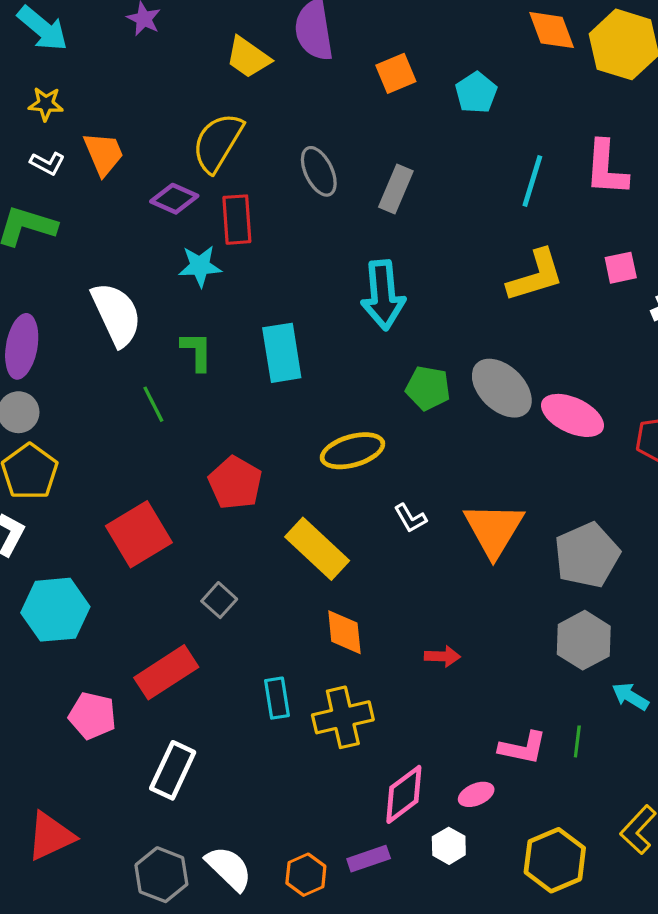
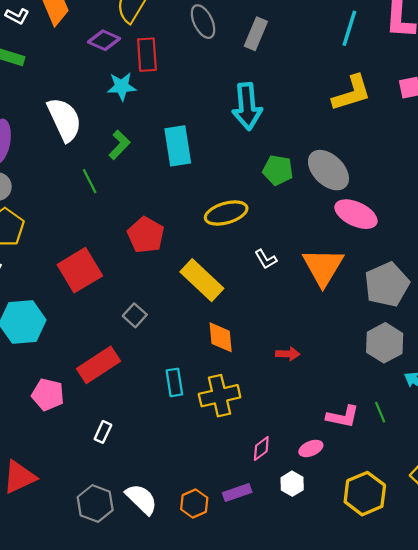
green L-shape: (197, 351) -> (119, 145), turned 44
pink ellipse: (572, 415) -> (356, 214), moved
green line: (577, 741) -> (380, 412), turned -30
white rectangle: (173, 770) -> (103, 432), size x0.6
pink diamond: (404, 794) -> (261, 448), size x0.6

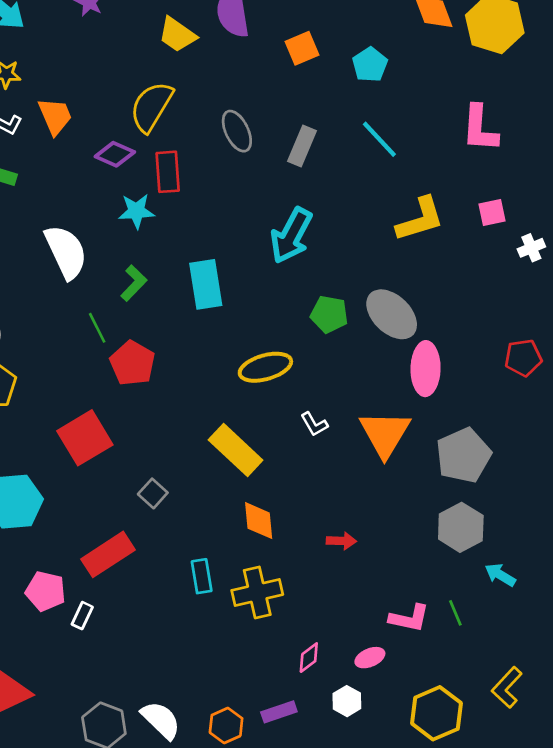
cyan line: (349, 28) -> (379, 139), moved, turned -60
cyan arrow: (247, 106) -> (291, 236), turned 33
pink ellipse: (356, 214) -> (426, 369), turned 66
red pentagon: (146, 235) -> (132, 363), moved
white rectangle: (103, 432) -> (82, 616), moved

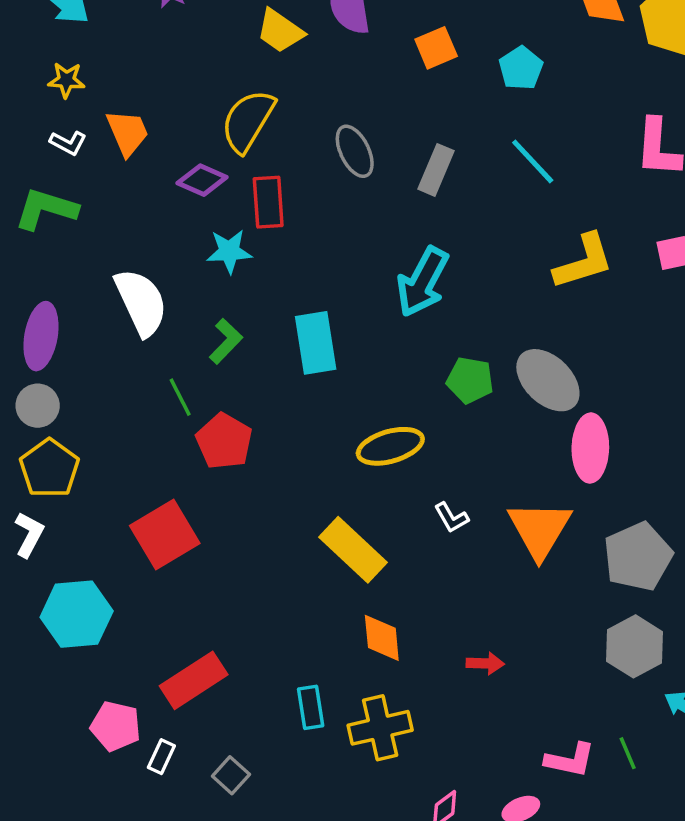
gray square: (153, 493) -> (231, 775), moved

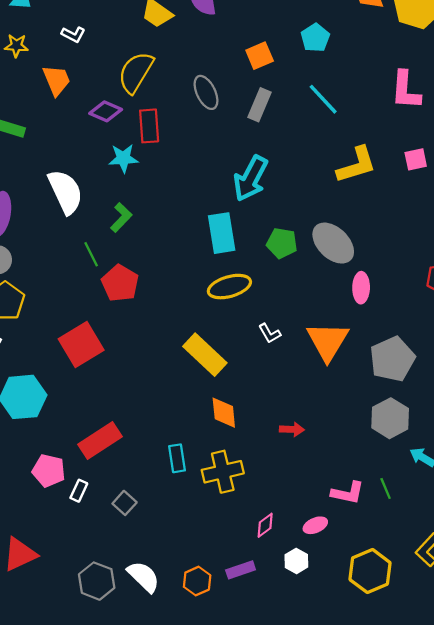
orange square: (436, 48) -> (260, 56), moved
white L-shape: (68, 143) -> (73, 34), moved
cyan rectangle: (316, 343) -> (222, 233), moved
pink ellipse: (590, 448) -> (361, 288), size x0.7

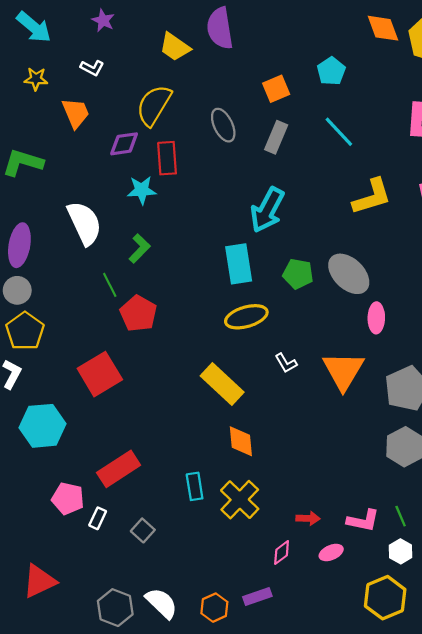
purple diamond: (106, 111) -> (124, 144), turned -32
red arrow: (292, 429) -> (308, 518), moved
yellow cross: (223, 472) -> (240, 500), turned -33
white hexagon: (296, 561) -> (401, 551), moved

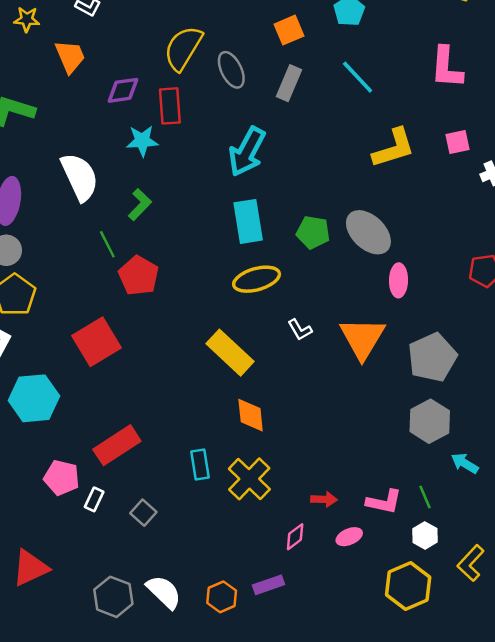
yellow semicircle: (154, 105) -> (183, 48), moved
cyan arrow: (267, 210) -> (247, 152), moved

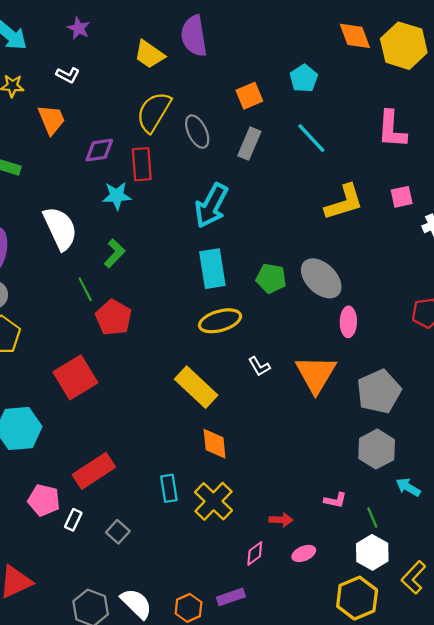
pink L-shape: (384, 502) -> (335, 500), moved, size x0.7
white hexagon: (425, 535) -> (372, 552), size x1.4

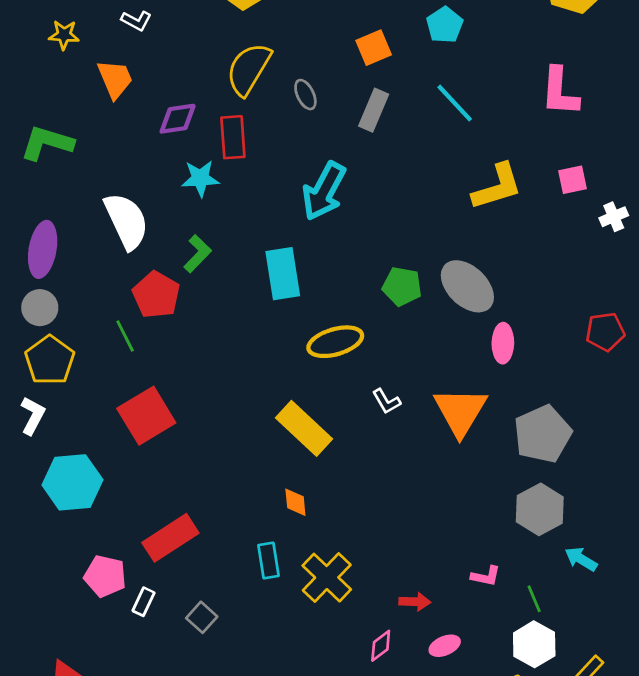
gray ellipse: (197, 132) -> (305, 95), size x0.7
cyan rectangle: (212, 269) -> (283, 274), moved
green line: (85, 289) -> (125, 336), moved
red pentagon: (113, 318) -> (156, 295), moved
orange diamond: (215, 444) -> (295, 502), moved, size x0.7

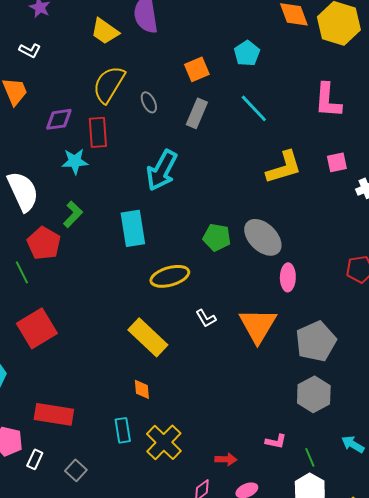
red rectangle: (170, 538) -> (54, 414), turned 42
cyan arrow: (581, 559) -> (353, 444), moved

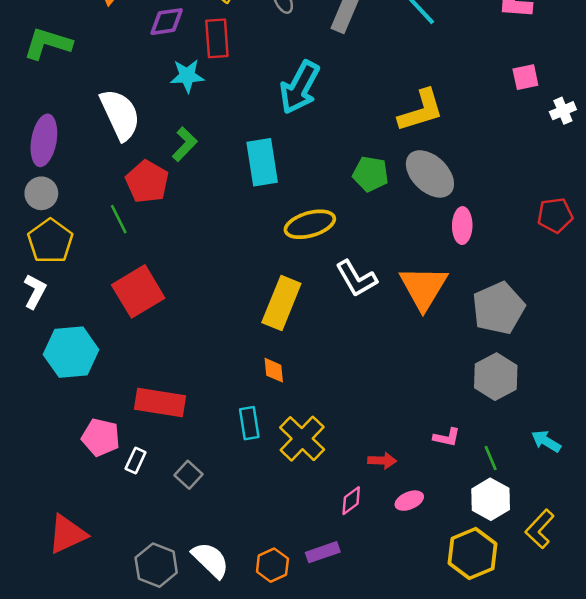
yellow L-shape: (284, 167) -> (421, 111), moved
white L-shape: (206, 318) -> (356, 279), size x1.6
yellow rectangle: (148, 337) -> (281, 303), turned 69

